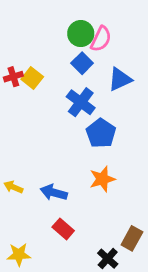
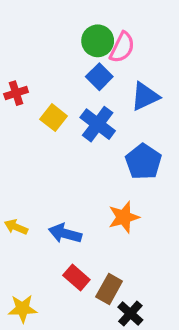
yellow square: (32, 78) -> (54, 118), moved
blue pentagon: (101, 133) -> (143, 162), moved
brown rectangle: (132, 238) -> (109, 289), moved

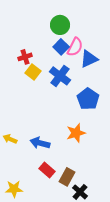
pink semicircle: (122, 47) -> (75, 47), moved
red cross: (16, 93) -> (25, 57), moved

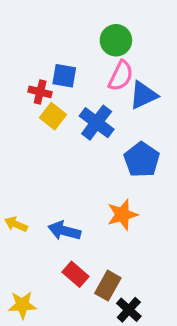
green circle: (60, 25) -> (116, 40), moved
blue square: (61, 47) -> (64, 76), moved, turned -35
red cross: (25, 57) -> (40, 92), turned 32

